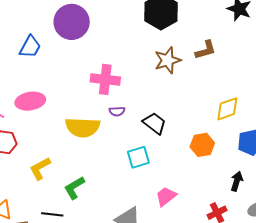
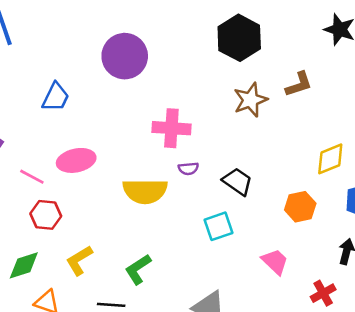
blue trapezoid: (30, 47) -> (56, 97), moved
yellow L-shape: (40, 168) -> (79, 260), moved
pink trapezoid: (166, 196) -> (275, 262), moved, turned 85

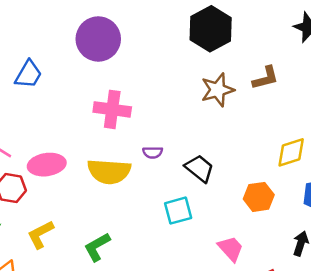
pink cross: (171, 128) -> (112, 109), moved
pink ellipse: (76, 160) -> (47, 165), moved

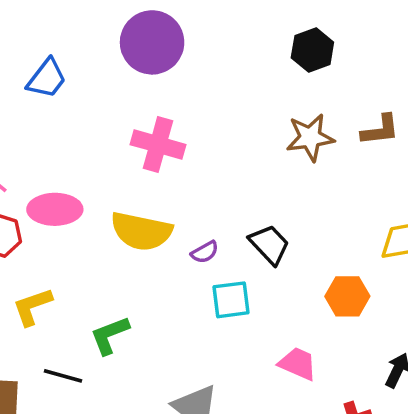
black hexagon: (211, 29) -> (312, 50), size x0.7
purple semicircle: (153, 152) -> (205, 252), moved, turned -36
pink trapezoid: (231, 249) -> (298, 364), turned -32

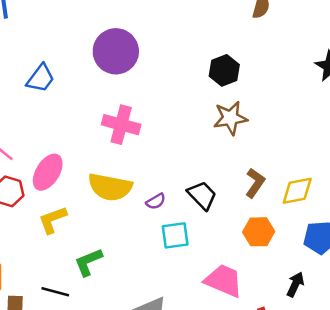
black hexagon: (312, 50) -> (224, 70), moved
brown L-shape: (380, 130) -> (255, 183), moved, turned -48
pink ellipse: (55, 209) -> (48, 172), turned -57
yellow L-shape: (32, 307) -> (53, 220), moved
pink trapezoid: (298, 364) -> (224, 281), size x1.4

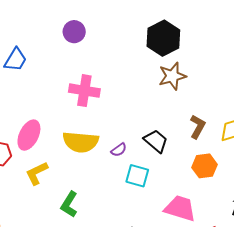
purple circle: (116, 51) -> (74, 32), size x0.6
black hexagon: (224, 70) -> (163, 38), size x1.4
cyan square: (175, 235) -> (137, 176), turned 30
green L-shape: (88, 262) -> (69, 204), turned -30

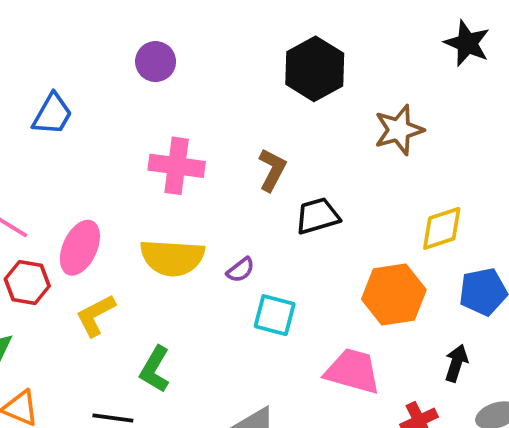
brown star: (172, 76) -> (399, 130), moved
brown L-shape: (198, 127) -> (272, 170), moved
black trapezoid: (156, 141) -> (317, 216), moved, turned -55
orange hexagon: (204, 166) -> (394, 294), size x1.4

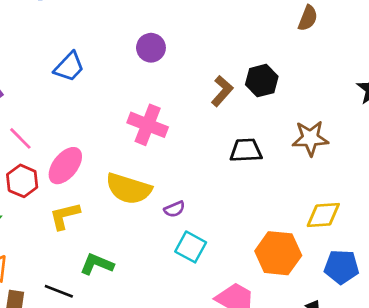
black hexagon: (315, 69) -> (262, 81), size x0.7
brown L-shape: (272, 170) -> (222, 91), moved
black trapezoid: (317, 216) -> (246, 150), moved
green L-shape: (155, 369) -> (97, 264), turned 68

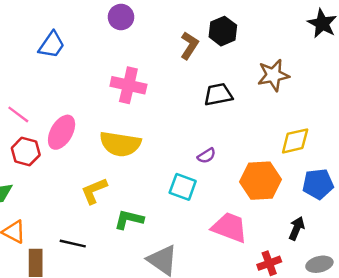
purple semicircle: (174, 209) -> (207, 156), moved
yellow L-shape: (65, 216) -> (94, 191), moved
green L-shape: (97, 264) -> (129, 219), moved

